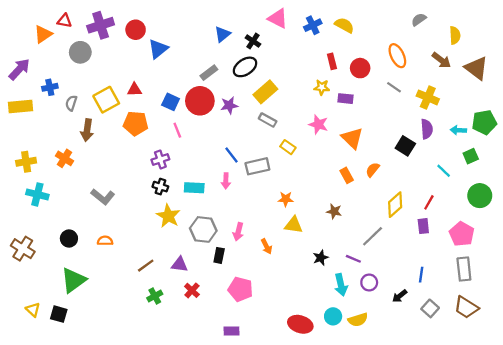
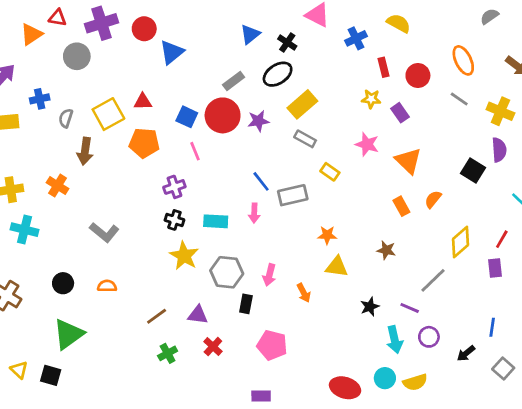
blue cross: (313, 25) -> (356, 38), moved
purple rectangle: (345, 99) -> (400, 113), turned 49

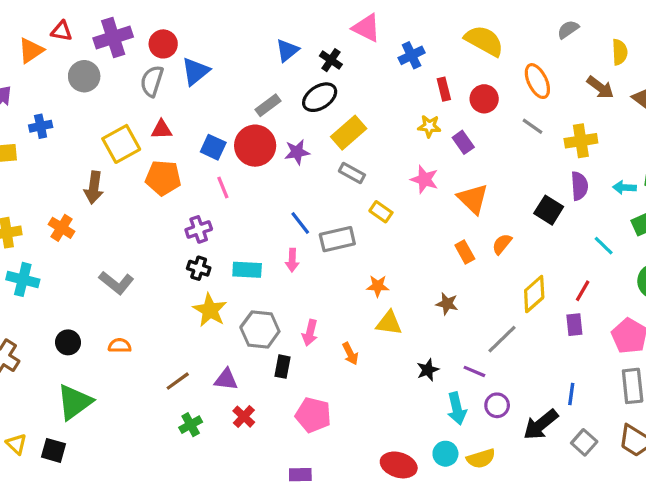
yellow semicircle: (399, 23) -> (484, 41), moved, size x1.4
yellow cross: (500, 111) -> (581, 141), turned -32
gray semicircle: (66, 118) -> (152, 81), moved, size x1.4
black arrow: (466, 353) -> (541, 425), size x1.6

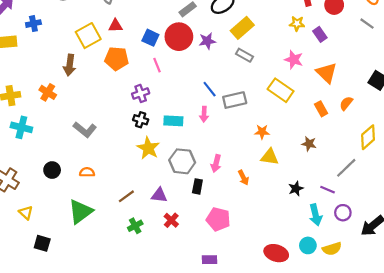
yellow rectangle: (381, 212) -> (281, 90), moved, size x1.6
green triangle: (74, 402) -> (80, 212), moved
yellow triangle: (16, 444) -> (26, 213), moved

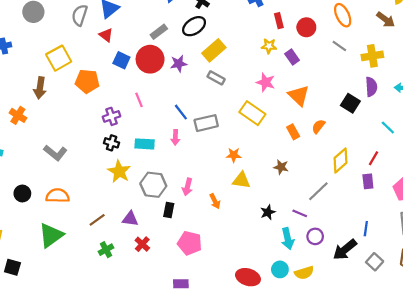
red triangle: (115, 26) -> (106, 35), moved, turned 40
pink line: (157, 65) -> (139, 100), moved
orange semicircle: (87, 172) -> (58, 196), size x1.5

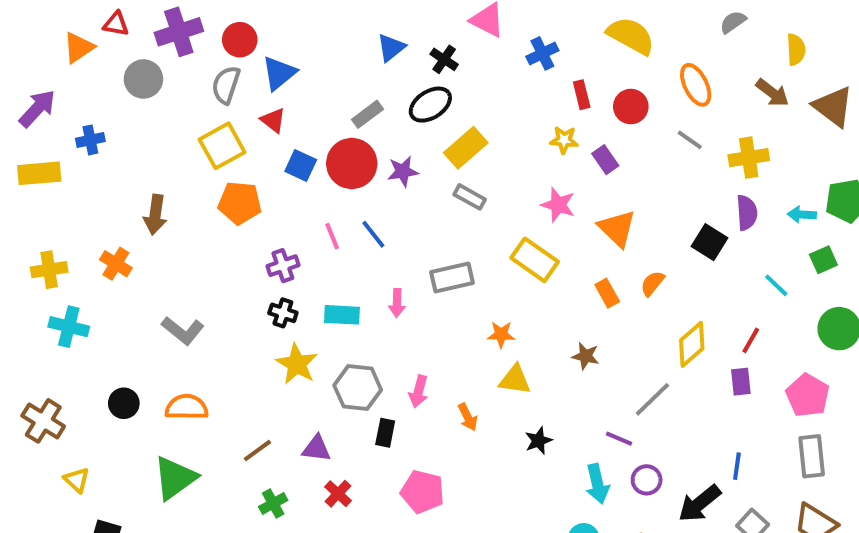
yellow square: (59, 58) -> (222, 146), moved
blue line: (181, 112) -> (373, 234), moved
black star: (268, 212) -> (538, 441), moved

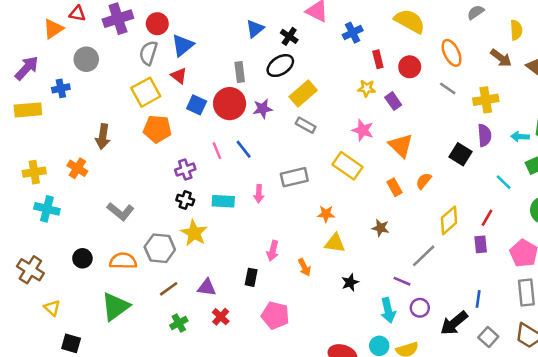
gray circle: (143, 79) -> (86, 59), moved
gray rectangle: (367, 114) -> (240, 72), turned -60
gray hexagon: (358, 388) -> (160, 248), moved

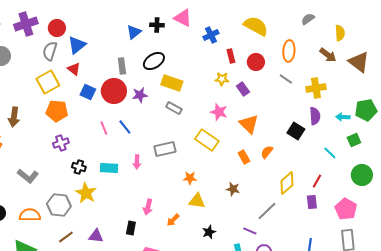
black cross: (289, 36) -> (157, 25), moved, turned -32
orange ellipse: (452, 53) -> (289, 51), turned 30
yellow rectangle: (303, 93) -> (172, 83), turned 60
purple cross: (185, 170) -> (61, 143), moved
orange arrow: (304, 267) -> (173, 220), turned 72

